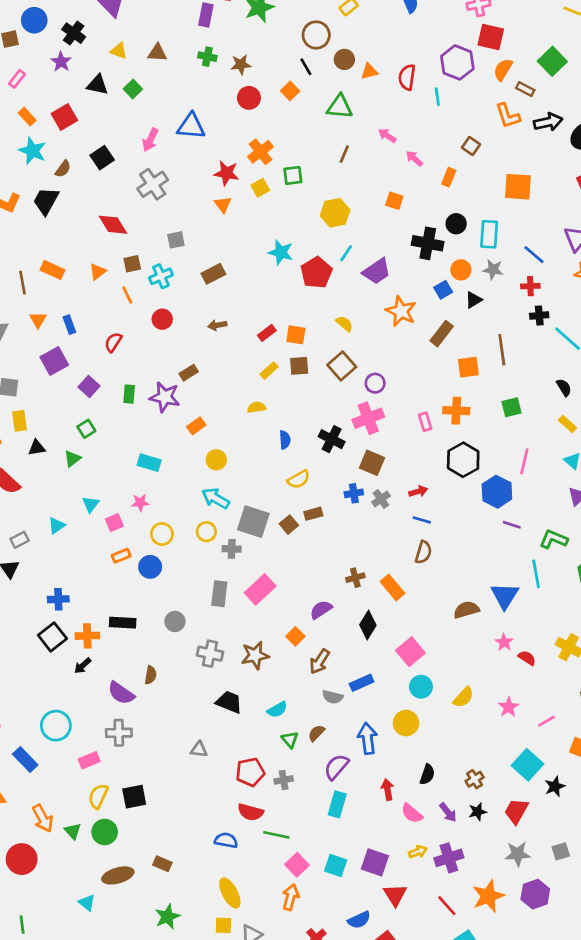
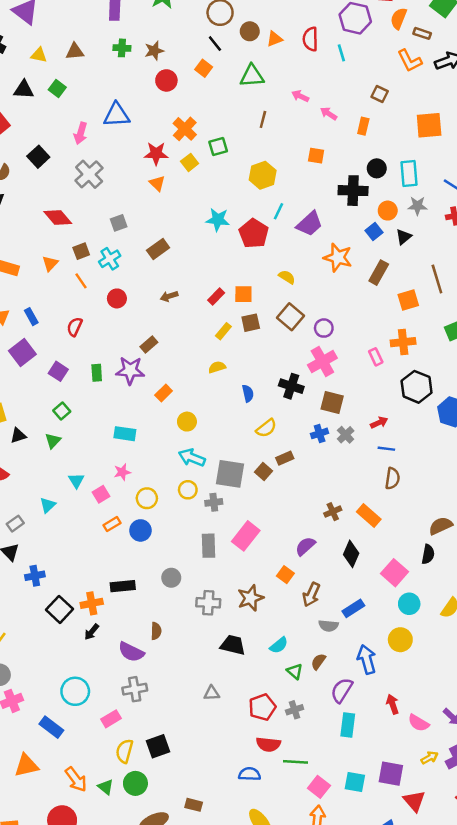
blue cross: (58, 599) -> (35, 576), moved
black semicircle: (427, 774) -> (428, 554), moved

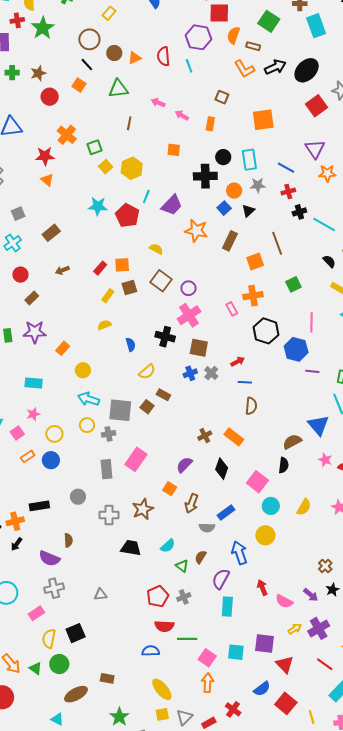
yellow square: (190, 162) -> (106, 167), moved
brown rectangle: (149, 344) -> (32, 298), moved
brown rectangle: (285, 458) -> (163, 395), turned 56
gray triangle: (212, 693) -> (100, 595), moved

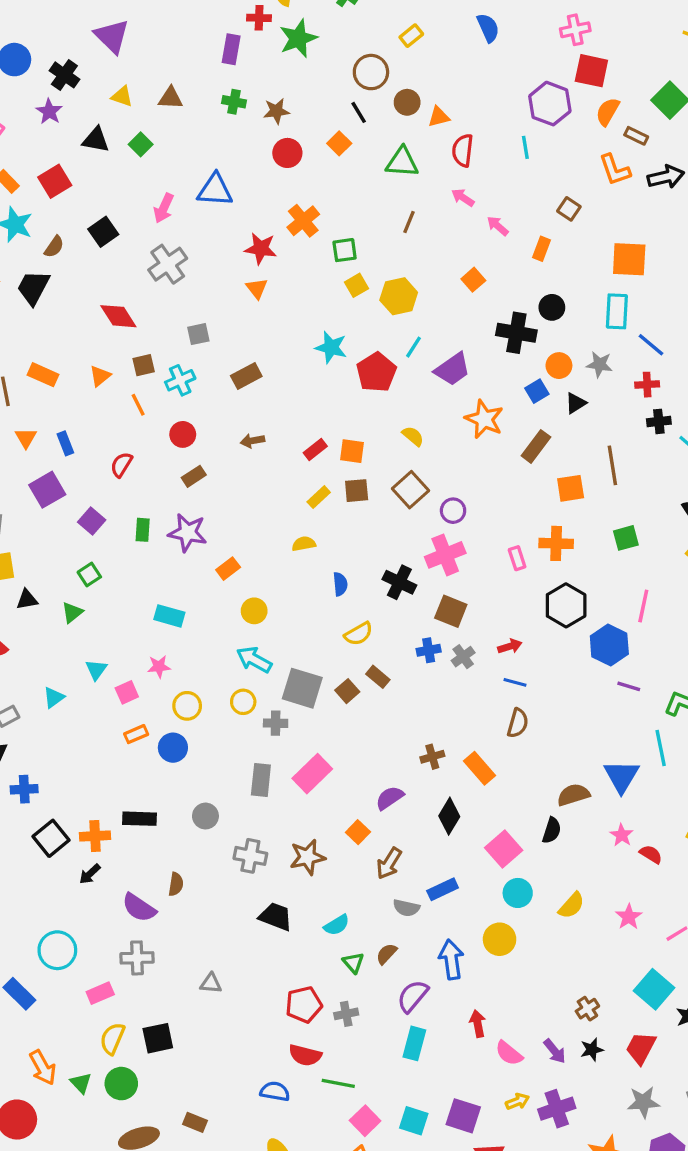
red semicircle: (164, 56) -> (463, 150), moved
orange square: (174, 150) -> (473, 280), turned 32
cyan rectangle: (249, 160) -> (617, 311), moved

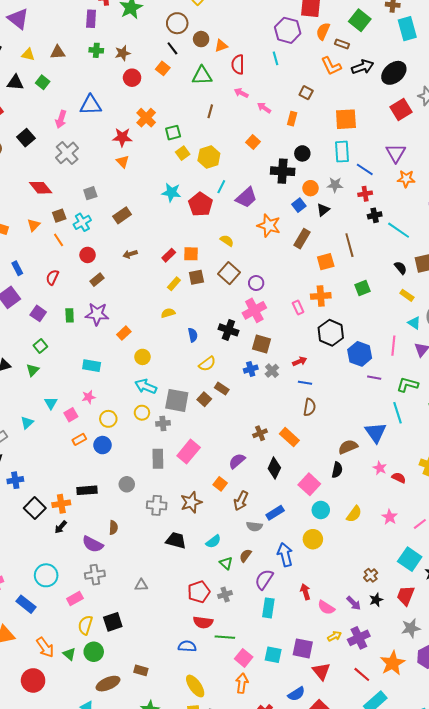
pink line: (643, 606) -> (393, 346), moved

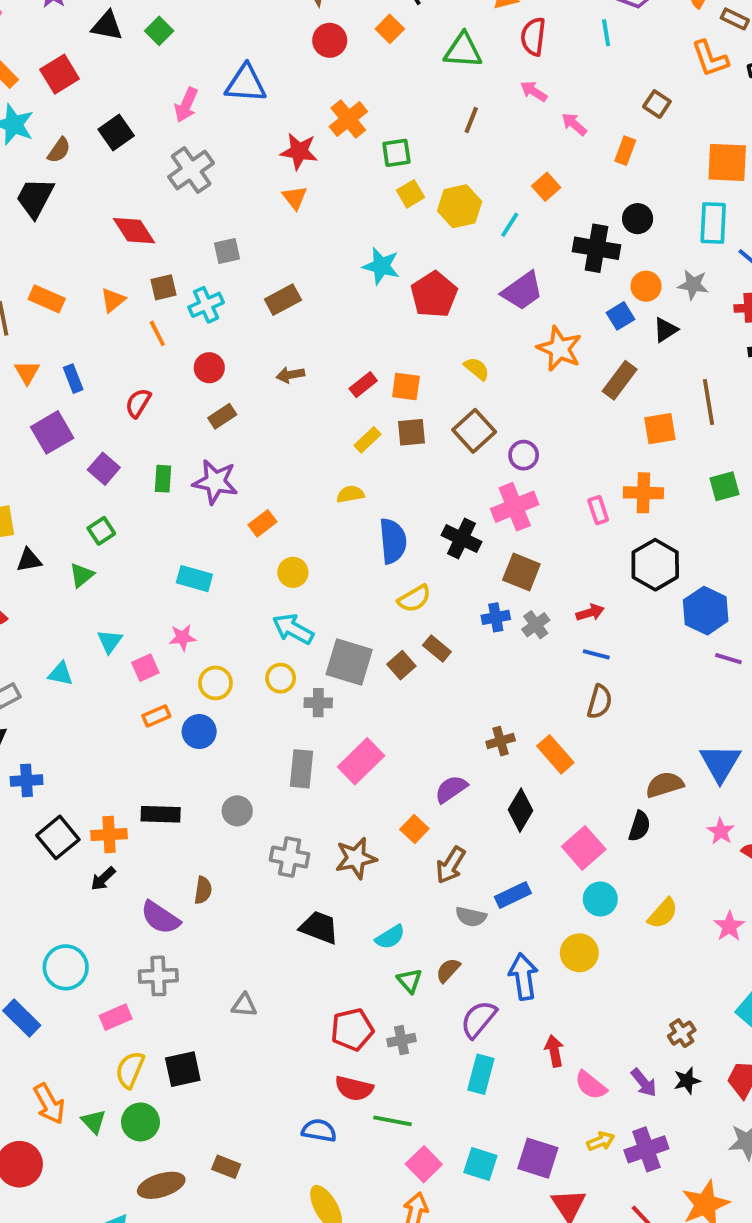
cyan line: (221, 187) -> (510, 225), moved
blue semicircle: (193, 335) -> (393, 541), size x1.6
cyan triangle: (27, 423) -> (60, 674), turned 48

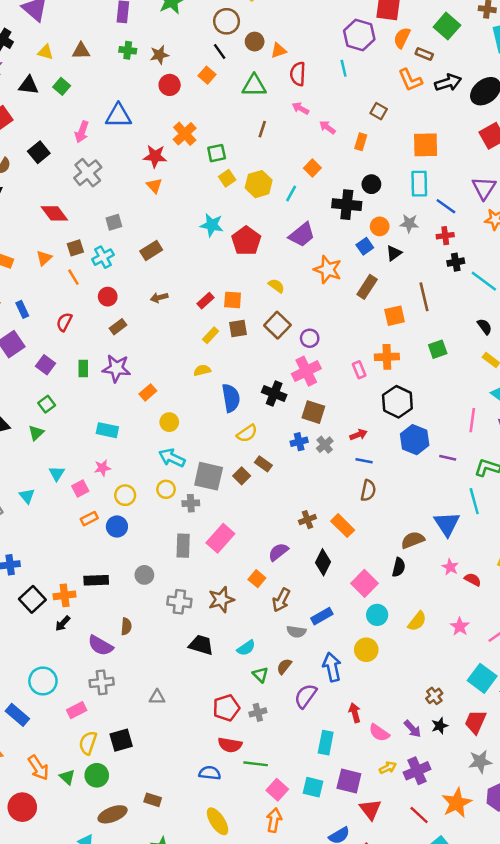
blue hexagon: (706, 611) -> (415, 440), moved
cyan triangle: (60, 674) -> (27, 496), turned 42
cyan rectangle: (481, 1074) -> (326, 743), moved

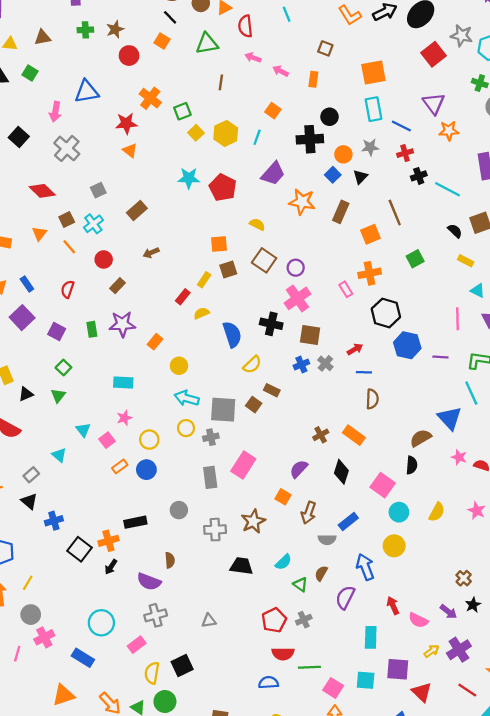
red rectangle: (206, 301) -> (183, 297), moved

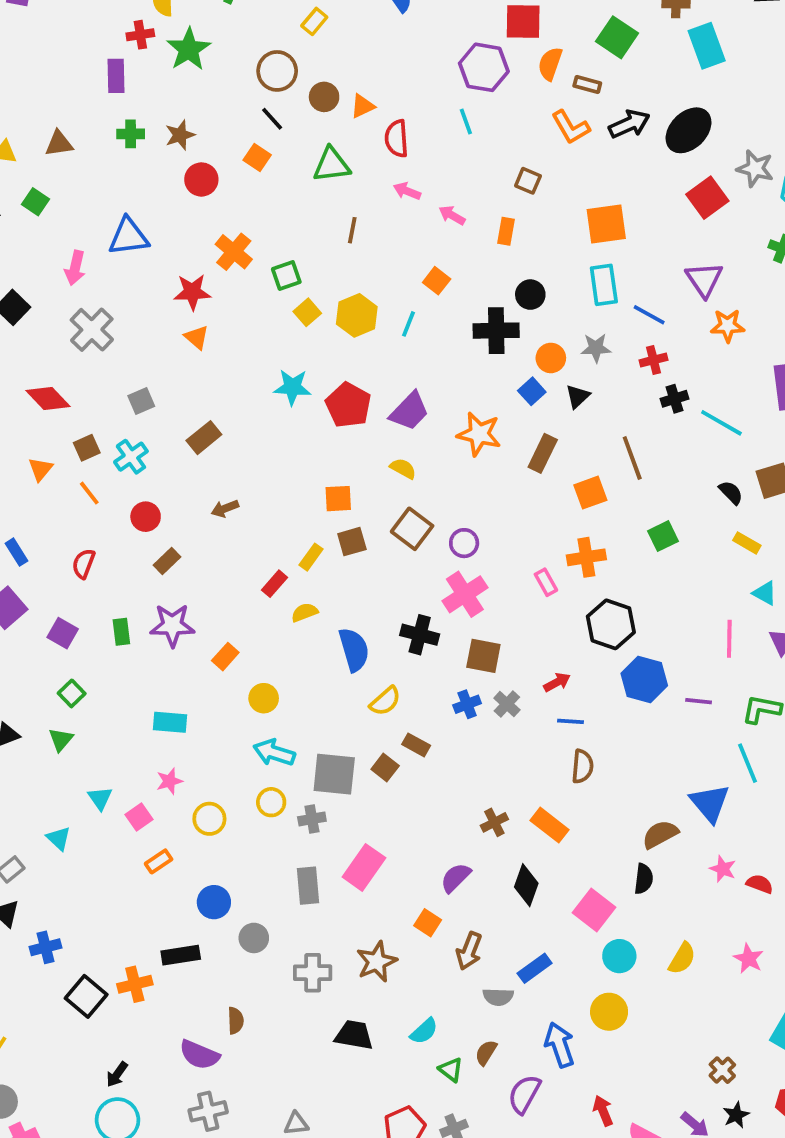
purple trapezoid: (273, 174) -> (409, 411), moved
blue circle: (146, 470) -> (214, 902), moved
black arrow: (111, 567) -> (117, 1074), moved

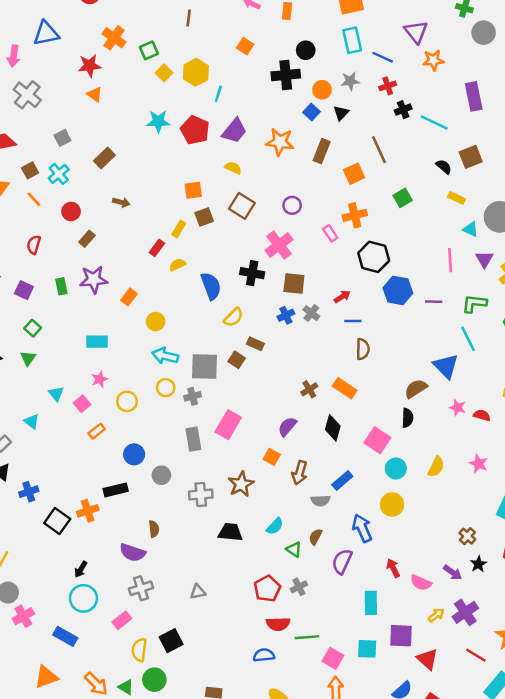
cyan line: (409, 324) -> (218, 94), moved
brown arrow: (225, 509) -> (121, 202), turned -140
purple circle: (464, 543) -> (292, 205), moved

